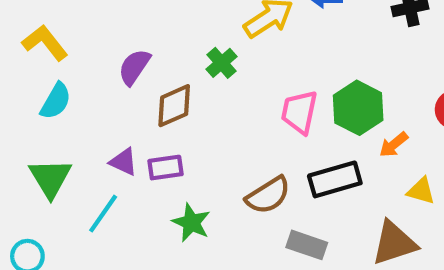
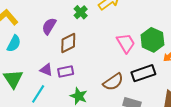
green cross: (221, 63) -> (81, 12), moved
pink trapezoid: (299, 112) -> (126, 43), turned 140

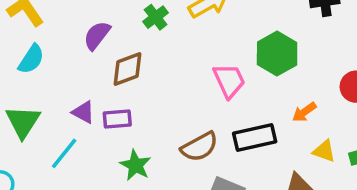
green hexagon: (152, 40) -> (277, 53), moved

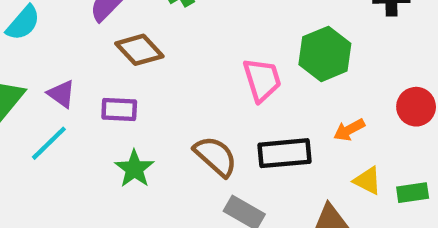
brown diamond: (128, 69) -> (139, 50), turned 60
purple triangle: (83, 112) -> (61, 94), moved
brown semicircle: (199, 147) -> (215, 156), turned -117

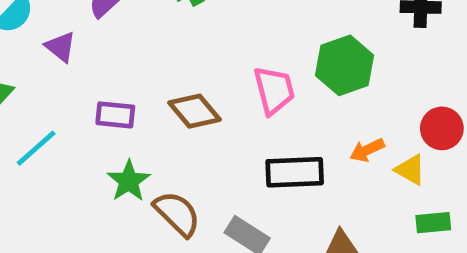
brown diamond: (139, 50) -> (194, 111), moved
purple triangle: (61, 94) -> (61, 47), moved
brown semicircle: (215, 156) -> (177, 214), moved
yellow triangle: (368, 181) -> (410, 170), moved

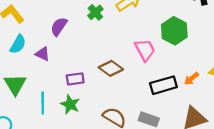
cyan line: (36, 148) -> (43, 103), turned -35
orange arrow: (367, 150) -> (191, 79), moved
green star: (129, 181) -> (70, 104), moved

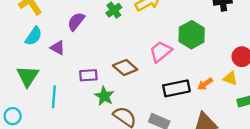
pink trapezoid: (145, 50) -> (161, 52), turned -105
green star: (70, 104) -> (104, 96), moved

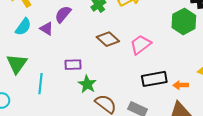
green hexagon: (192, 35) -> (184, 21), moved
purple triangle: (58, 48) -> (47, 29), moved
brown diamond: (125, 67) -> (108, 39), moved
orange arrow: (205, 84) -> (181, 85), moved, turned 32

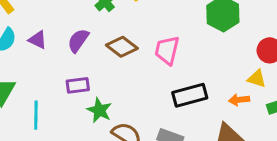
purple semicircle: (63, 14) -> (78, 41), moved
pink trapezoid: (141, 44) -> (167, 50), turned -35
orange arrow: (181, 85) -> (239, 100), moved

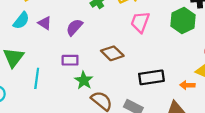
brown diamond: (122, 47) -> (112, 53), moved
pink trapezoid: (167, 50) -> (140, 22), moved

